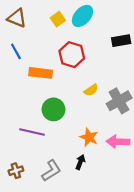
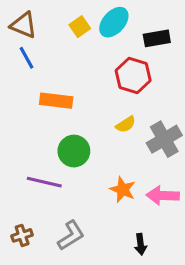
black rectangle: (121, 41) -> (157, 38), moved
blue line: (16, 51) -> (26, 58), moved
red hexagon: (72, 55) -> (133, 75), moved
black arrow: (80, 162) -> (141, 244), moved, turned 152

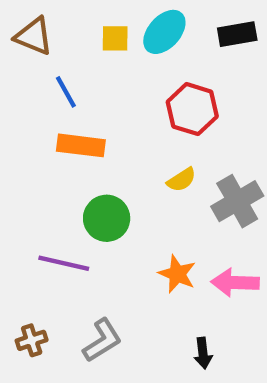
yellow square: (80, 27) -> (115, 38), turned 36
black rectangle: (157, 38) -> (237, 34), moved
blue line: (26, 58) -> (66, 92), moved

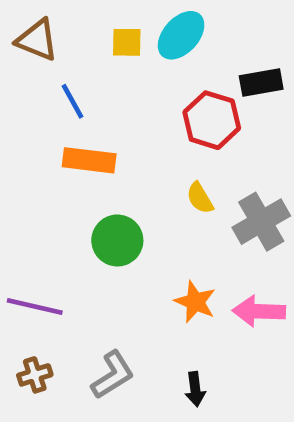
black rectangle: (237, 34) -> (261, 82), moved
yellow semicircle: (182, 180) -> (200, 198), turned 92
purple line: (64, 263) -> (35, 307), moved
black arrow: (203, 353) -> (195, 389), moved

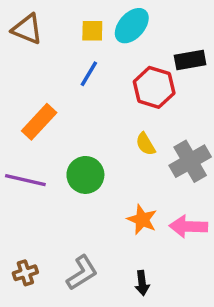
blue line: (73, 101) -> (89, 74), moved, turned 60
orange rectangle: (89, 160) -> (39, 122), moved, turned -54
purple line: (35, 307) -> (25, 180), moved

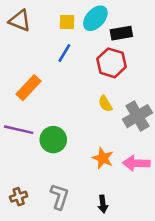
black rectangle: (190, 60) -> (121, 33), moved
green circle: (85, 175) -> (53, 140), moved
gray L-shape: (82, 273) -> (59, 197), turned -40

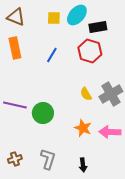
blue line: (64, 53) -> (52, 55), moved
orange rectangle: (28, 88) -> (15, 48), moved, turned -55
yellow semicircle: (105, 104) -> (86, 94), moved

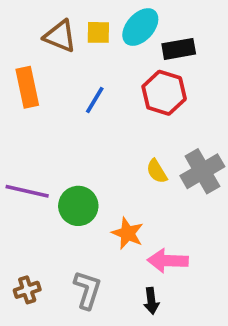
brown triangle: (16, 17) -> (60, 36), moved
orange star: (83, 128) -> (128, 233), moved
pink arrow: (110, 132) -> (168, 261), moved

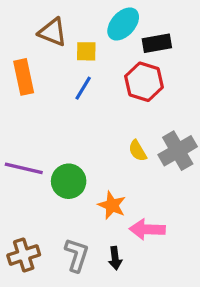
yellow square: (98, 32) -> (86, 51), moved
brown cross: (27, 290) -> (24, 255), size x1.4
black arrow: (151, 301) -> (115, 258), moved

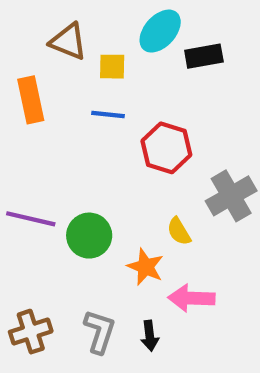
red hexagon: (144, 82) -> (166, 148), moved
blue line: (83, 88) -> (108, 115), turned 65
yellow semicircle: (138, 151) -> (179, 231), moved

